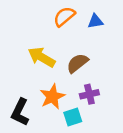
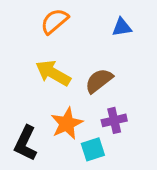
orange semicircle: (64, 17) -> (55, 21), moved

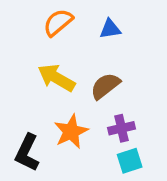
blue triangle: (122, 27) -> (110, 29), moved
cyan square: (93, 149) -> (130, 161), moved

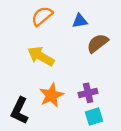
brown semicircle: (105, 86) -> (98, 43), moved

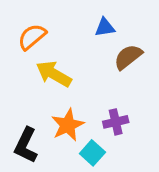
orange semicircle: (42, 16) -> (32, 37), moved
cyan square: (94, 117) -> (92, 153), moved, turned -30

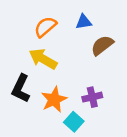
orange semicircle: (32, 37) -> (45, 27), moved
black L-shape: (26, 145) -> (21, 88), moved

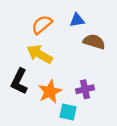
brown semicircle: (102, 45) -> (94, 42), turned 55
cyan square: (74, 122) -> (68, 112), turned -30

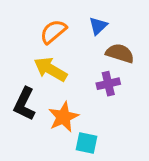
blue triangle: (77, 20) -> (98, 26), turned -35
purple cross: (85, 89) -> (108, 84), moved

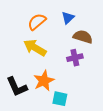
black L-shape: (24, 104) -> (17, 87), moved, turned -50

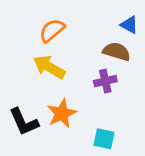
blue triangle: (68, 18) -> (129, 25), moved, turned -48
cyan square: (60, 99) -> (104, 139), moved

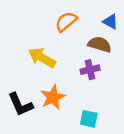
orange semicircle: (52, 30) -> (66, 22), moved

